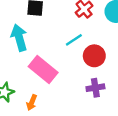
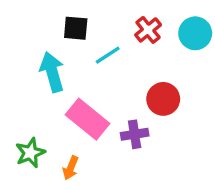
cyan line: (74, 40) -> (108, 55), moved
purple cross: (95, 88) -> (135, 134), moved

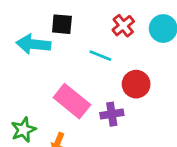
cyan line: (108, 55) -> (100, 56), moved, turned 55
cyan arrow: (52, 72) -> (33, 44), moved, turned -68

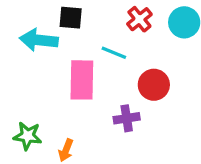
pink rectangle: (72, 101) -> (82, 80), moved, turned 52
green star: (23, 130) -> (28, 136), turned 30

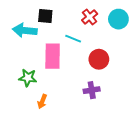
purple cross: (127, 118) -> (92, 90), moved
green star: (28, 136) -> (28, 78), moved

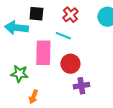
red cross: (90, 17) -> (70, 15), moved
red circle: (99, 59) -> (70, 64), moved

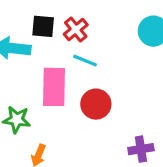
red cross: (70, 15) -> (76, 30), moved
purple cross: (81, 86) -> (141, 149), moved

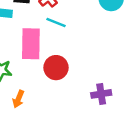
red circle: (96, 104) -> (56, 68), moved

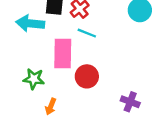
purple cross: (101, 94) -> (130, 102), turned 30

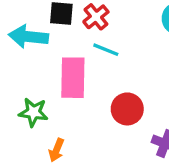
red circle: (87, 76) -> (127, 109), moved

